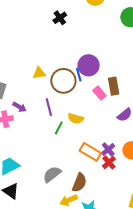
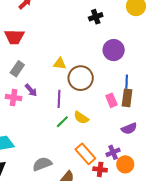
purple circle: (89, 65) -> (114, 50), moved
blue line: (79, 75) -> (127, 82), moved
purple cross: (108, 149) -> (113, 152), moved
red cross: (109, 162) -> (100, 169), turned 32

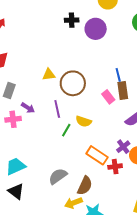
black cross: (96, 17) -> (72, 20), turned 32
purple circle: (114, 50) -> (96, 29), moved

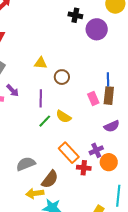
brown circle: (73, 83) -> (62, 77), size x0.6

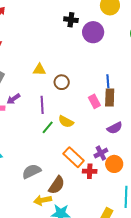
purple arrow: (13, 90) -> (13, 99), turned 104

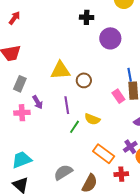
purple circle: (93, 32) -> (110, 38), moved
yellow triangle: (39, 70) -> (60, 70), size x1.5
purple arrow: (13, 99) -> (38, 102), turned -80
red cross: (90, 171) -> (121, 174), moved

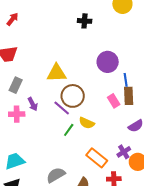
purple circle: (110, 38) -> (108, 62), moved
brown circle: (84, 80) -> (73, 96), moved, size x1.5
purple line: (67, 105) -> (62, 108), turned -42

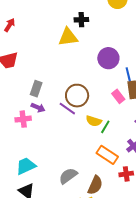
yellow triangle: (57, 73) -> (68, 37), moved
gray rectangle: (16, 85) -> (36, 89), moved
purple arrow: (33, 104) -> (38, 108), turned -32
green line: (69, 130) -> (105, 127), moved

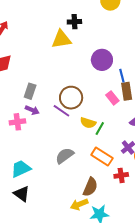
gray semicircle: (68, 176) -> (65, 156), moved

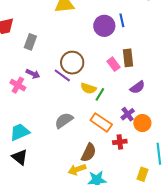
blue line: (122, 76) -> (122, 20), moved
gray rectangle: (30, 91) -> (30, 42), moved
pink cross: (17, 122) -> (18, 85), turned 35

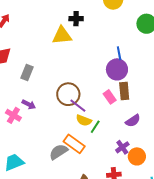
purple circle: (104, 26) -> (117, 69), moved
purple line: (62, 75) -> (78, 106), moved
orange rectangle: (101, 122) -> (74, 144), moved

